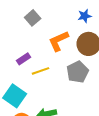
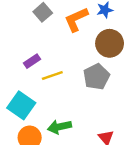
orange L-shape: (59, 41) -> (76, 19), moved

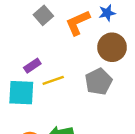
cyan square: (21, 105) -> (21, 93), moved, turned -32

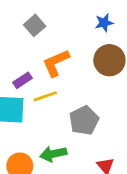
orange L-shape: (78, 23) -> (56, 63), moved
gray pentagon: (99, 82) -> (84, 120), moved

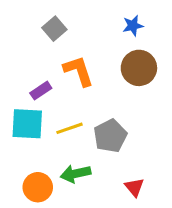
orange L-shape: (56, 63) -> (79, 71), turned 96
yellow line: (45, 96) -> (69, 128), moved

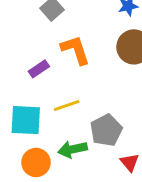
cyan square: (27, 124) -> (26, 120), moved
gray pentagon: (110, 136) -> (106, 130), moved

